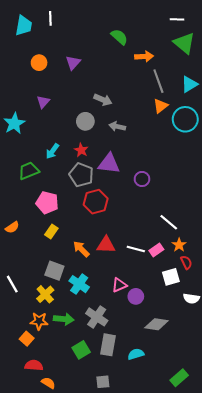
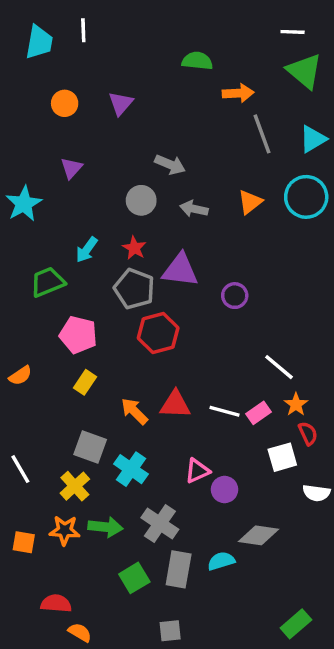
green semicircle: (119, 37) -> (197, 61), turned -36
orange triangle: (161, 106) -> (250, 202), moved
orange square: (27, 339) -> (24, 542), moved, turned -32
cyan semicircle: (136, 354) -> (221, 561), moved

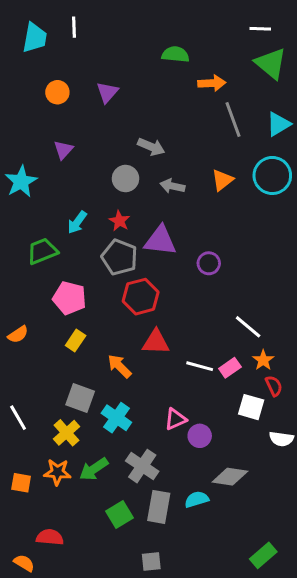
red triangle: (175, 404) -> (156, 342), moved
white square: (282, 457) -> (251, 407), turned 32
green arrow: (105, 527) -> (94, 469), turned 140
orange semicircle: (80, 632) -> (24, 563), moved

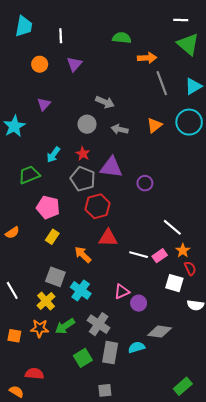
white line: (74, 27) -> (61, 36), moved

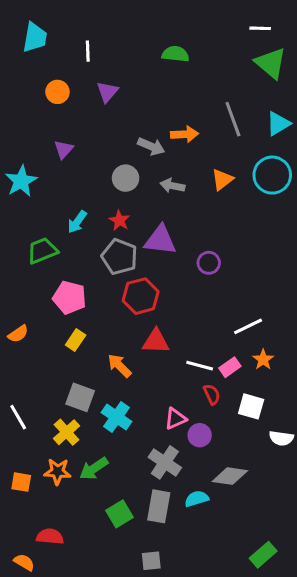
orange arrow: (147, 58) -> (185, 134), moved
white line: (172, 227) -> (248, 326), turned -66
red semicircle: (190, 268) -> (212, 394), moved
gray cross: (99, 324) -> (165, 462), moved

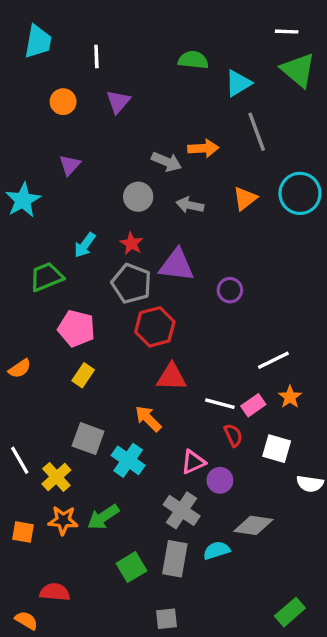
cyan triangle: (278, 124) -> (238, 83), moved
orange arrow: (119, 366) -> (148, 419), moved
yellow cross: (67, 432) -> (56, 477), moved

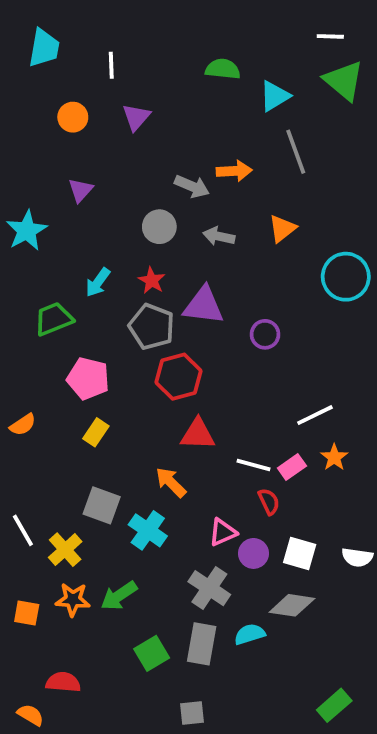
cyan circle: (300, 193) -> (346, 277), moved
white square: (277, 449) -> (300, 553), moved

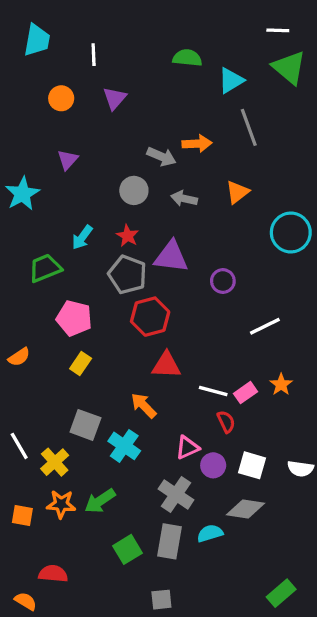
white line: (315, 415) -> (265, 326), moved

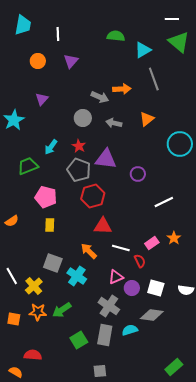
yellow rectangle: (81, 363) -> (50, 225), turned -32
white line: (213, 391) -> (121, 248), moved

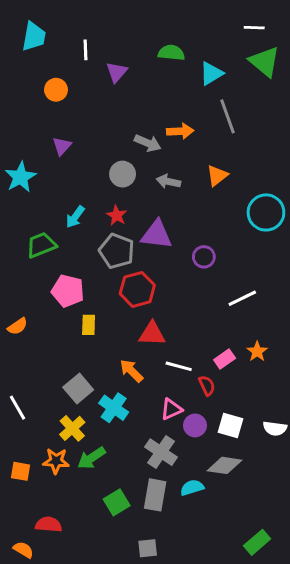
purple triangle: (71, 61) -> (117, 72), moved
yellow rectangle: (50, 225) -> (89, 325), moved
gray square: (53, 263) -> (78, 388), turned 30
yellow cross: (34, 286) -> (72, 428), moved

